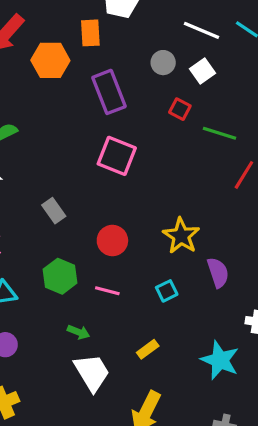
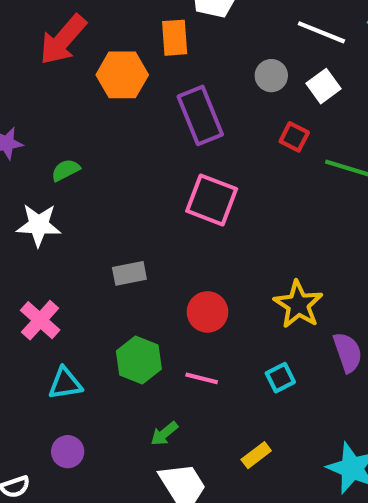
gray rectangle: (54, 211) -> (129, 273), turned -65
green arrow: (78, 332) -> (164, 434), turned 120

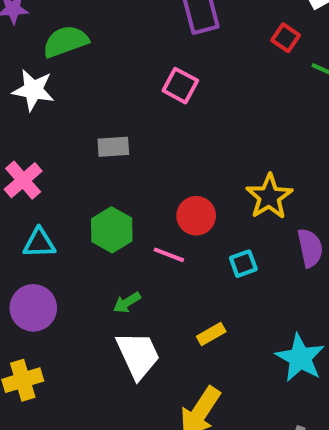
green semicircle: (66, 170) -> (65, 41), size x1.6
pink square: (212, 200) -> (180, 86), moved, size x0.7
red circle: (207, 312) -> (196, 216), moved
purple circle: (68, 452) -> (33, 308), size x1.5

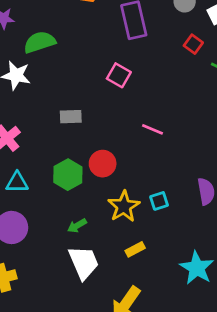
yellow star: (269, 197) -> (124, 206), moved
red circle: (196, 216) -> (103, 164), moved
pink line: (169, 255) -> (152, 129), moved

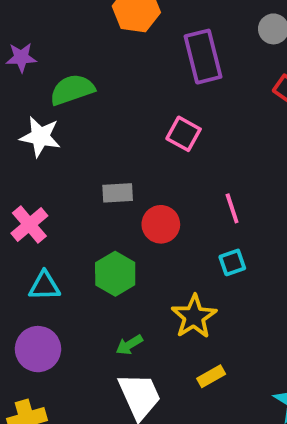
pink line: (152, 129) -> (232, 208), turned 50
red circle: (103, 164) -> (161, 224), moved
cyan square: (159, 201) -> (232, 262), moved

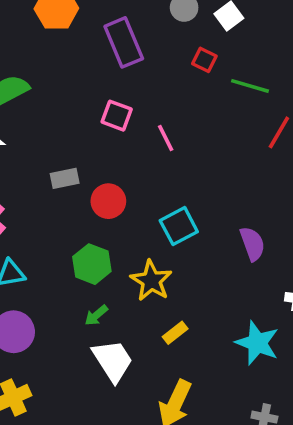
pink line: (232, 208) -> (166, 138), moved
cyan square: (232, 262) -> (179, 226), size x1.5
green hexagon: (115, 274) -> (92, 264), moved

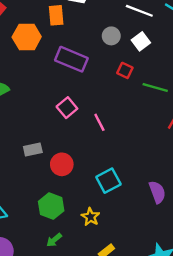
purple rectangle: (124, 42) -> (71, 59), turned -44
pink square: (117, 116) -> (67, 108), turned 30
yellow star: (151, 281) -> (90, 217), size x0.7

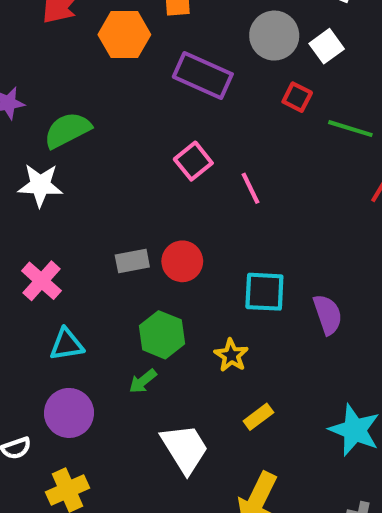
gray circle: (111, 36) -> (274, 36), size x1.5
gray rectangle: (33, 149) -> (132, 261), moved
cyan square: (108, 181) -> (264, 292), turned 30
purple semicircle: (157, 192) -> (328, 314), moved
green arrow: (54, 240) -> (143, 381), moved

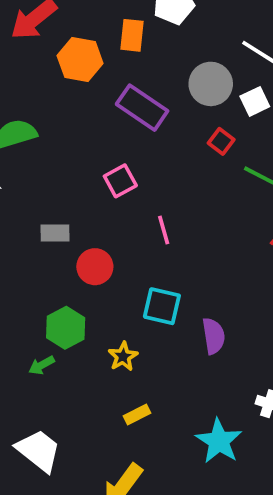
pink line: (250, 188) -> (164, 230), moved
gray rectangle: (132, 261) -> (55, 233), moved
white trapezoid: (185, 448) -> (39, 451), moved, turned -30

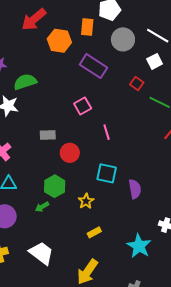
gray circle: (211, 84) -> (123, 39), moved

